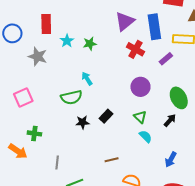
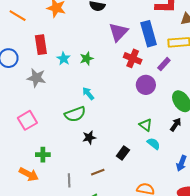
purple circle: (140, 87) -> (146, 85), moved
black rectangle: (106, 116) -> (123, 153), moved
brown line: (112, 160) -> (98, 172), moved

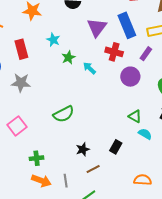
cyan star: (64, 59) -> (53, 40), moved
cyan arrow: (88, 93) -> (89, 68), moved
black star: (89, 137) -> (83, 149), moved
orange arrow: (29, 174) -> (41, 181), moved

